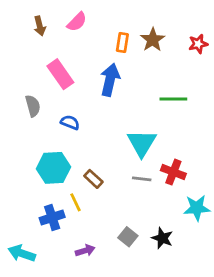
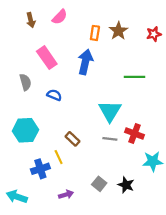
cyan hexagon: (53, 168) -> (25, 130), moved

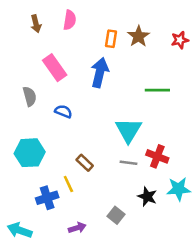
pink semicircle: (60, 17) -> (70, 20), turned -35
black star: (126, 185) -> (147, 197), moved

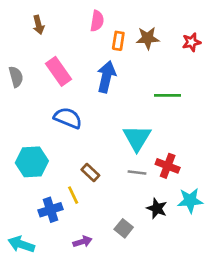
pink semicircle: (70, 20) -> (97, 21), moved
brown star: (139, 36) -> (148, 38), turned 30
gray semicircle: (30, 96) -> (16, 77), moved
blue semicircle: (63, 111) -> (68, 118), size x1.5

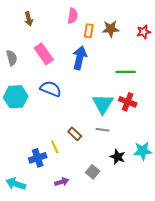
cyan hexagon: (32, 162) -> (16, 97), moved
red cross: (168, 166) -> (128, 102), moved
brown rectangle: (90, 173) -> (75, 134), moved

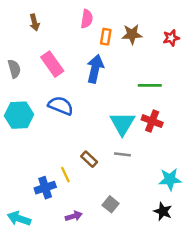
black star: (118, 157) -> (163, 211), moved

